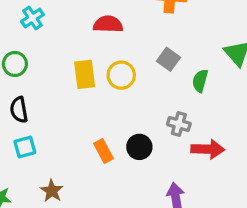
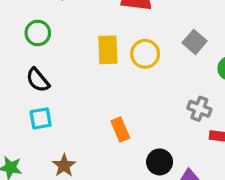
black semicircle: (19, 110) -> (38, 80), turned -35
black circle: (139, 147) -> (160, 162), moved

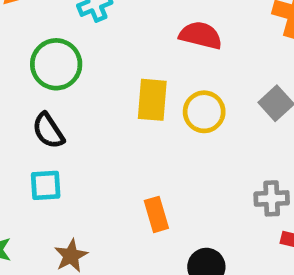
green circle: (38, 33) -> (56, 64), size x1.4
gray cross: (199, 109) -> (272, 198), turned -30

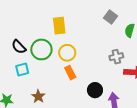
green circle: (56, 64) -> (41, 49), moved
yellow circle: (204, 112) -> (67, 53), moved

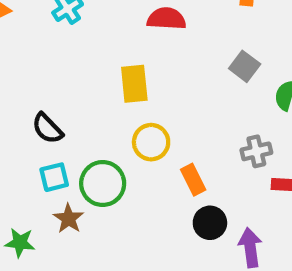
green circle: (41, 49) -> (103, 183), moved
orange rectangle: (70, 73) -> (193, 180), moved
brown star: (38, 96) -> (69, 219), moved

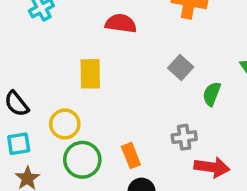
yellow circle: (151, 142) -> (65, 124), moved
green circle: (103, 183) -> (82, 160), moved

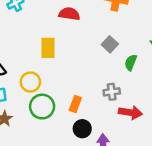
orange rectangle: (131, 156) -> (75, 104), turned 42

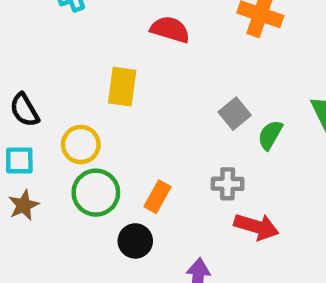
gray square: (110, 44) -> (235, 114), moved
black circle: (82, 129) -> (135, 241), moved

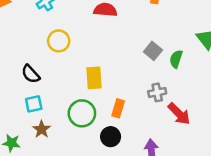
yellow rectangle: (122, 87) -> (94, 78), moved
yellow circle: (81, 145) -> (59, 41), moved
red arrow: (256, 227) -> (179, 114), turned 40

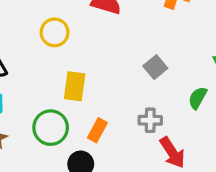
yellow circle: (59, 41) -> (55, 32), moved
green semicircle: (176, 59) -> (198, 98), moved

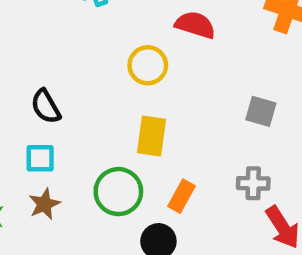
yellow circle: (55, 32) -> (148, 65), moved
gray square: (155, 67) -> (261, 111), turned -35

